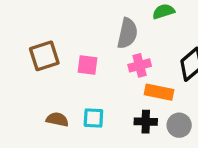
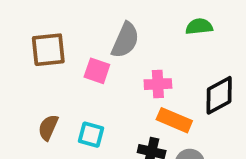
gray semicircle: (127, 33) -> (125, 40), moved
brown semicircle: (57, 119) -> (48, 127), turned -90

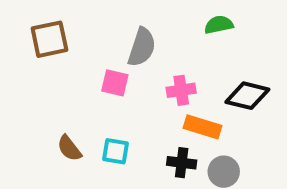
brown square: (48, 50) -> (49, 39), moved
black diamond: (219, 95) -> (247, 96), turned 48
brown semicircle: (48, 127) -> (69, 148), turned -56

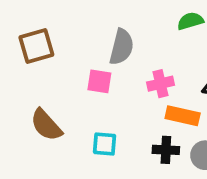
brown semicircle: (69, 148) -> (46, 125), moved, size x1.4

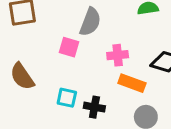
black cross: (166, 150) -> (94, 107), moved

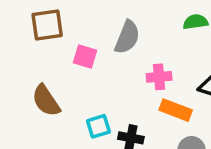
pink square: (69, 47) -> (85, 56), moved
cyan square: (67, 98) -> (98, 126), turned -30

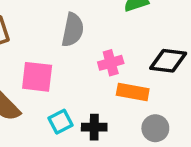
pink square: (85, 56) -> (37, 77), moved, size x1.4

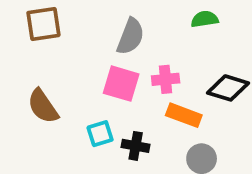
pink square: (37, 77) -> (121, 84), moved

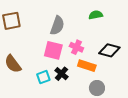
pink cross: (166, 79) -> (76, 47), turned 32
black cross: (136, 146) -> (61, 74), moved, turned 32

